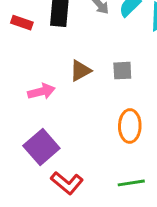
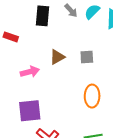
red rectangle: (22, 23) -> (11, 37), moved
purple square: (41, 147) -> (30, 111), turned 35

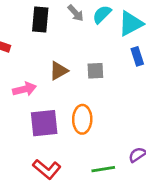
orange ellipse: (92, 96) -> (82, 119), moved
purple square: (30, 111) -> (44, 123), moved

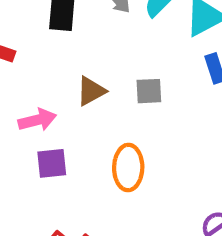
purple square: (44, 123) -> (52, 163), moved, size x0.7

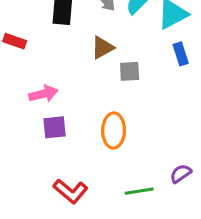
brown triangle: (91, 91) -> (102, 47), moved

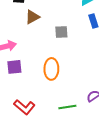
brown triangle: (102, 47) -> (32, 17), moved

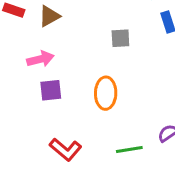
brown triangle: (32, 17) -> (49, 16), moved

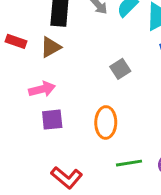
gray square: (120, 38) -> (120, 69), turned -30
green line: (129, 149) -> (129, 163), moved

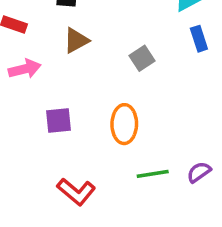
brown triangle: (51, 47) -> (76, 40), moved
pink arrow: (42, 89) -> (25, 69), moved

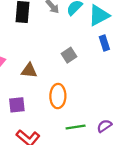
brown triangle: (76, 40) -> (29, 71), moved, turned 35
purple square: (58, 121) -> (17, 105), moved

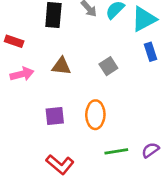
brown triangle: (29, 71) -> (61, 66), moved
purple square: (17, 105) -> (55, 116), moved

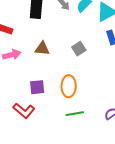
green line: (116, 151) -> (75, 114), moved
red L-shape: (60, 164) -> (24, 111), moved

